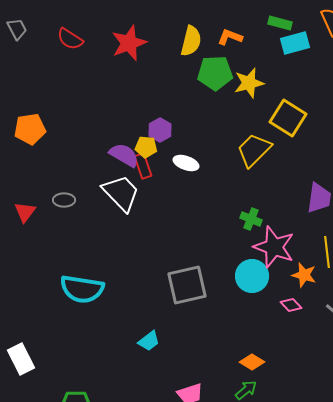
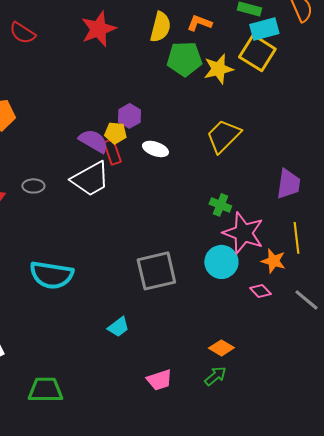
red semicircle: (70, 39) -> (22, 33), moved
yellow square: (288, 118) -> (257, 53), moved
white trapezoid: (121, 193) -> (90, 179), turned 105

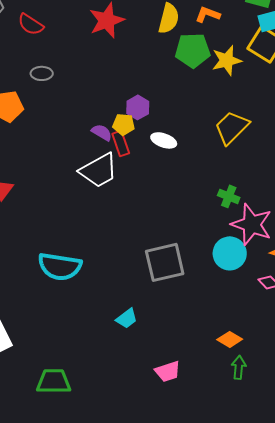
purple semicircle: (93, 141) -> (102, 132), size x0.7
gray ellipse: (33, 186) -> (42, 73), moved
green arrow: (215, 376) -> (239, 367), moved, turned -45

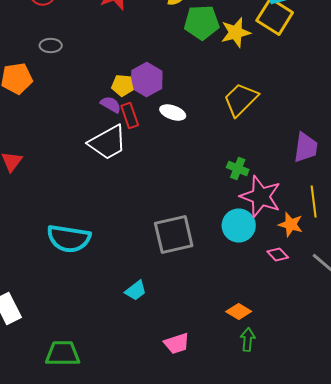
purple hexagon: (138, 107) -> (147, 80), size x1.4
yellow pentagon: (124, 124) -> (123, 86), moved

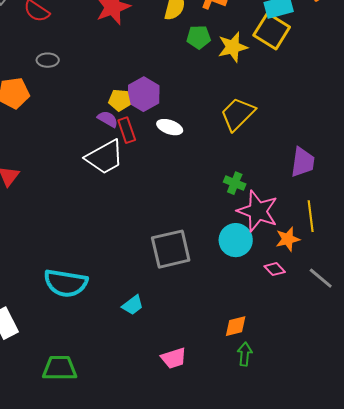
green pentagon: (202, 22) -> (199, 37), size x0.7
orange star: (291, 224) -> (288, 239), turned -30
cyan semicircle: (69, 238) -> (66, 283), moved
orange diamond: (239, 312) -> (236, 326), turned -45

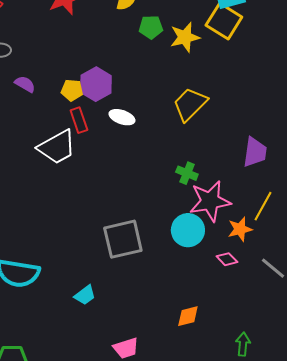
purple semicircle: (108, 119) -> (25, 84), moved
pink star: (258, 211) -> (210, 201), turned -30
yellow line: (311, 216) -> (263, 206), turned 36
green arrow: (245, 354) -> (243, 344), moved

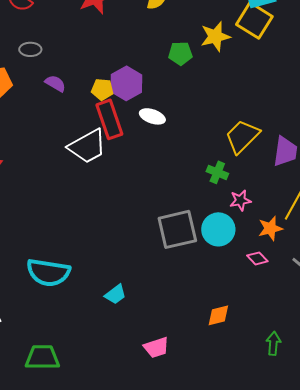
green pentagon: (151, 27) -> (180, 53), moved
yellow trapezoid: (190, 104) -> (242, 136), moved
red rectangle: (79, 120) -> (109, 119), size x1.5
pink star: (210, 201) -> (240, 200), size x0.5
gray square: (123, 239) -> (177, 229), moved

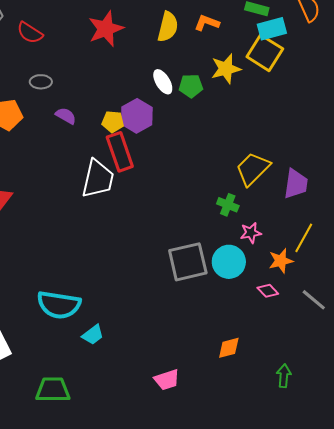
white ellipse: (152, 116) -> (163, 82), moved, turned 40
white trapezoid: (87, 146) -> (98, 179), turned -48
cyan trapezoid: (115, 294) -> (93, 335), moved

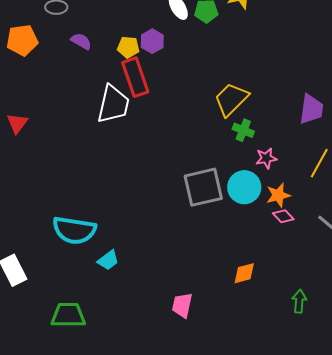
purple hexagon: (137, 116) -> (152, 41), size x0.7
yellow trapezoid: (253, 169) -> (231, 99), moved
orange star: (281, 261) -> (278, 195), moved
pink trapezoid: (167, 380) -> (182, 305), turned 120

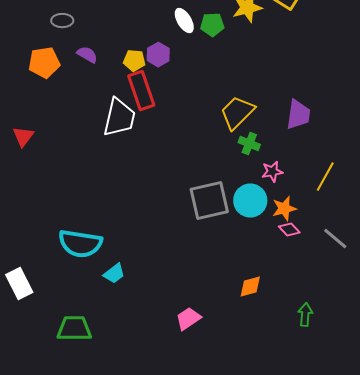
orange pentagon: (22, 40) -> (44, 63), moved
purple trapezoid: (311, 109) -> (298, 115), moved
pink trapezoid: (182, 305) -> (188, 319), turned 44

